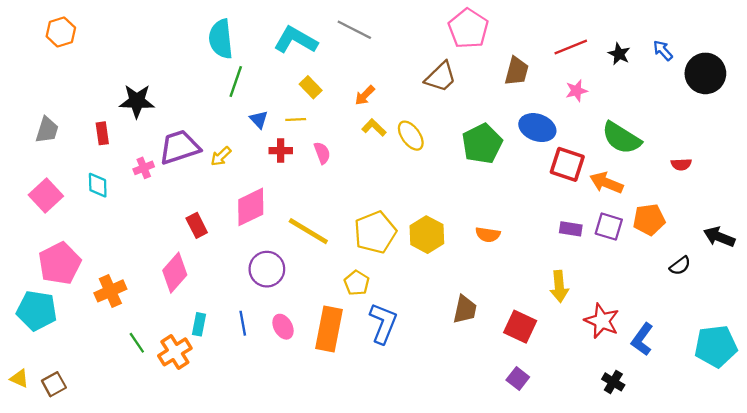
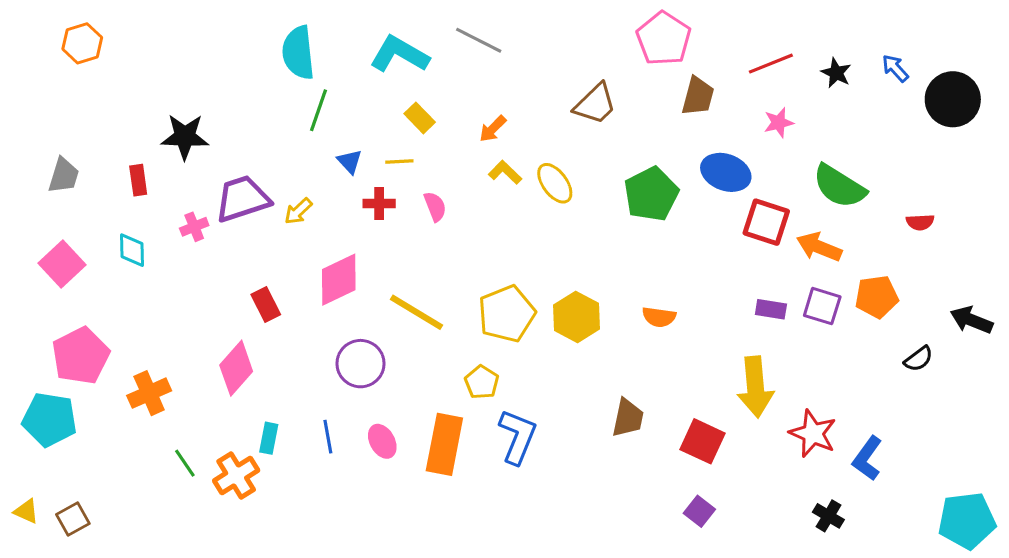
pink pentagon: (468, 29) -> (664, 39), moved
yellow arrow: (559, 286) -> (755, 387), size x1.4
cyan pentagon: (716, 346) -> (967, 521), moved

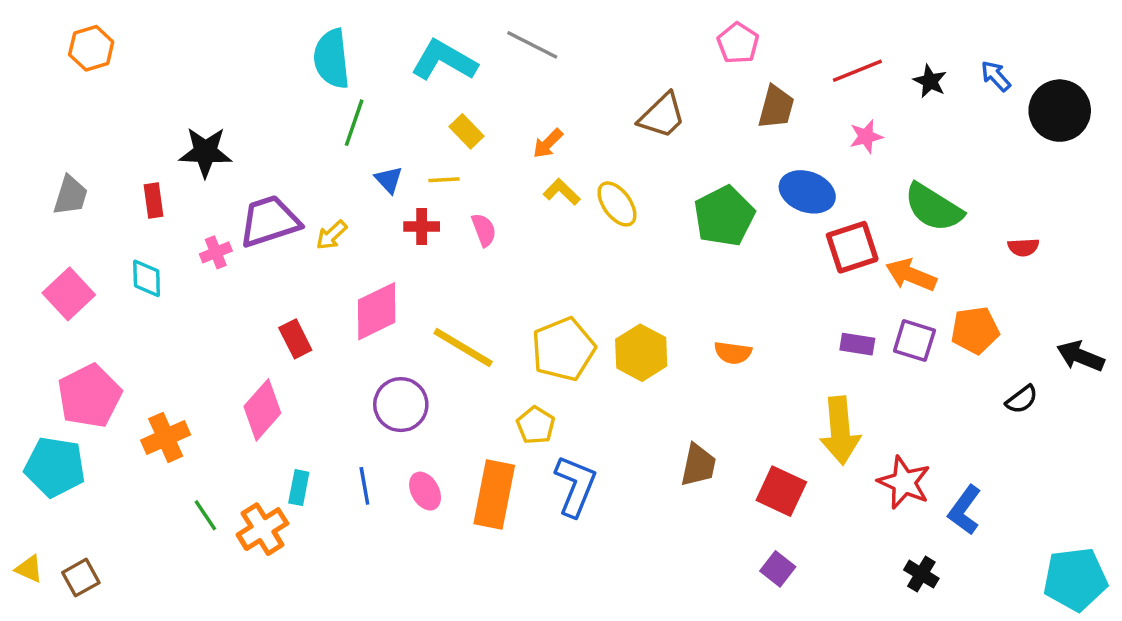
pink pentagon: (664, 39) -> (738, 43), size x0.7
red square: (766, 222) -> (852, 247), turned -36

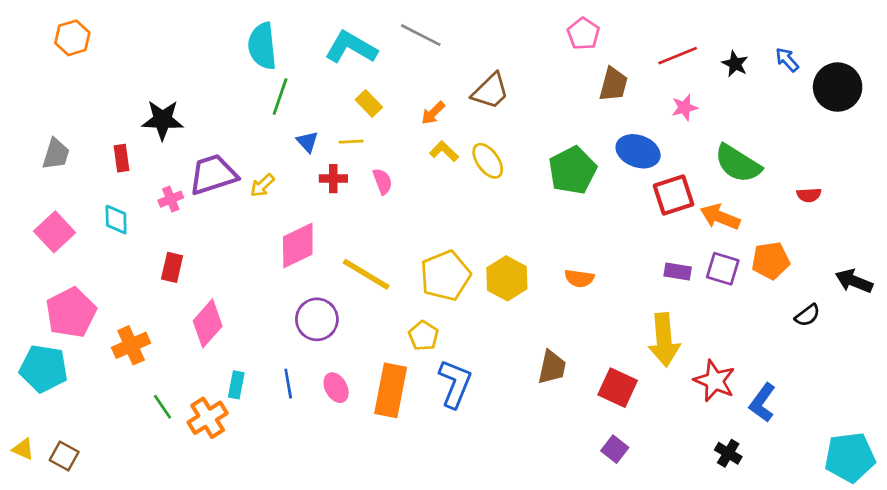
brown trapezoid: (662, 116) -> (490, 91), moved
red rectangle: (295, 339) -> (172, 267), moved, turned 40
brown square: (81, 578) -> (64, 456), turned -32

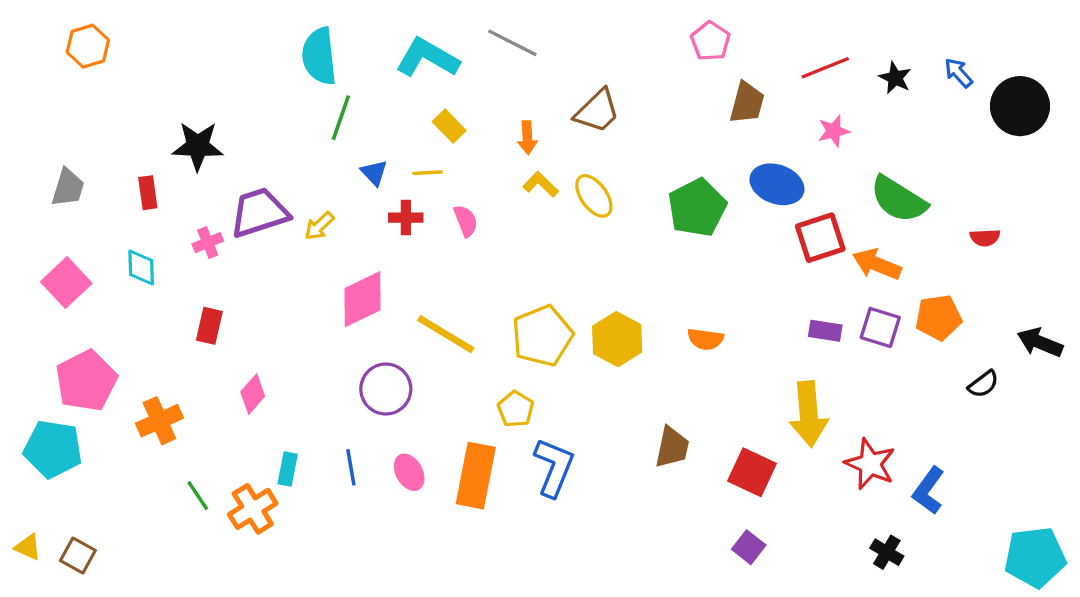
orange arrow: (433, 113) -> (527, 138), turned -48
pink diamond: (208, 323) -> (253, 394), size x0.7

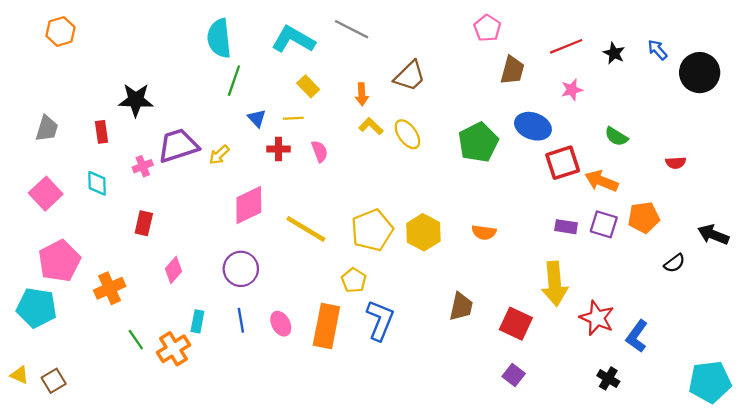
green semicircle: (898, 199) -> (616, 136), size x0.6
purple circle: (386, 389) -> (241, 269), moved
brown square: (78, 555) -> (54, 381), turned 30

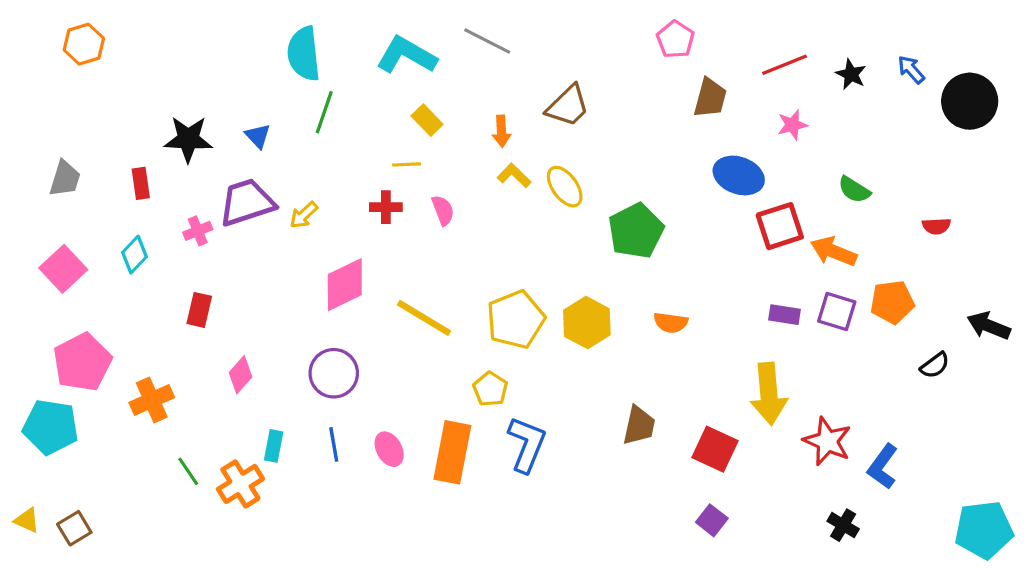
blue triangle: (257, 118) -> (258, 136), moved
green pentagon: (478, 142) -> (636, 231), moved
cyan diamond: (97, 183) -> (134, 255), turned 45

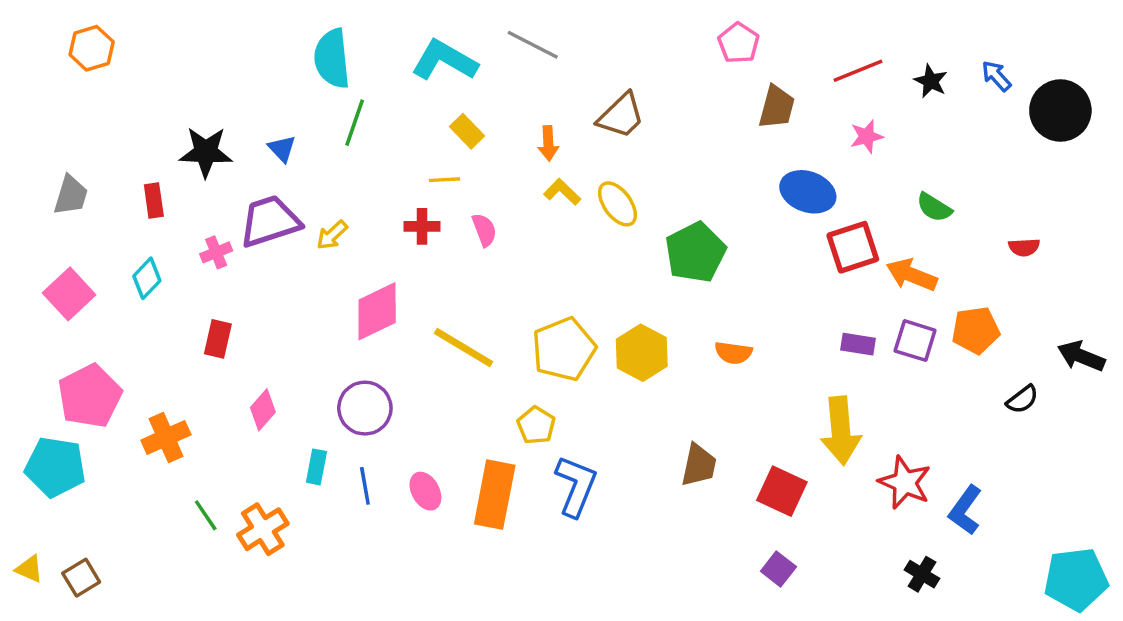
cyan rectangle: (274, 446) -> (316, 467), moved

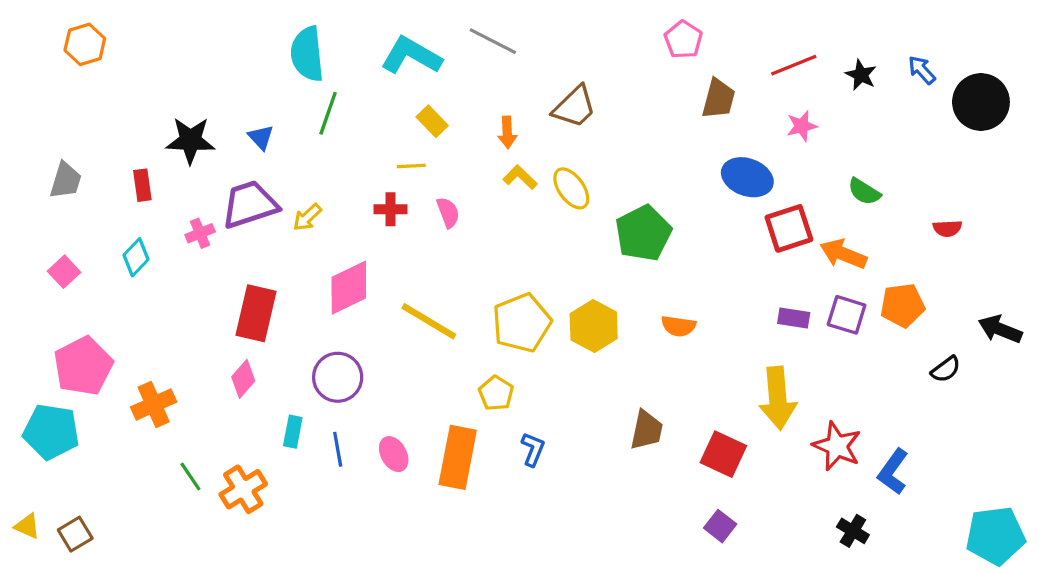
pink square: (69, 294) -> (64, 272), size x0.7
red rectangle: (218, 339) -> (256, 313), moved, size x1.6
blue L-shape: (576, 486) -> (533, 449), size x0.6

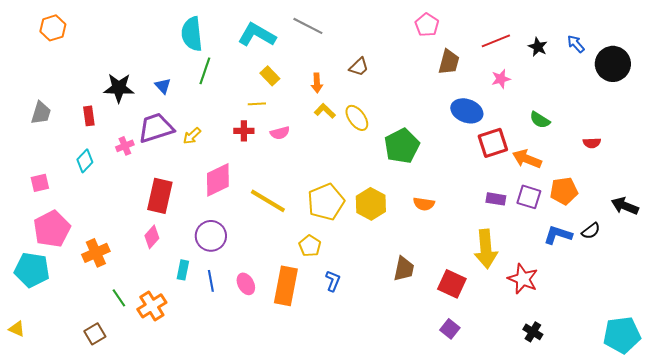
brown trapezoid: (575, 107) -> (359, 67), size x0.7
pink semicircle: (448, 212) -> (280, 133), turned 96
pink square: (64, 272) -> (40, 183), moved, turned 30
blue L-shape: (893, 472) -> (558, 235), moved, turned 72
brown square: (75, 534) -> (95, 334), moved

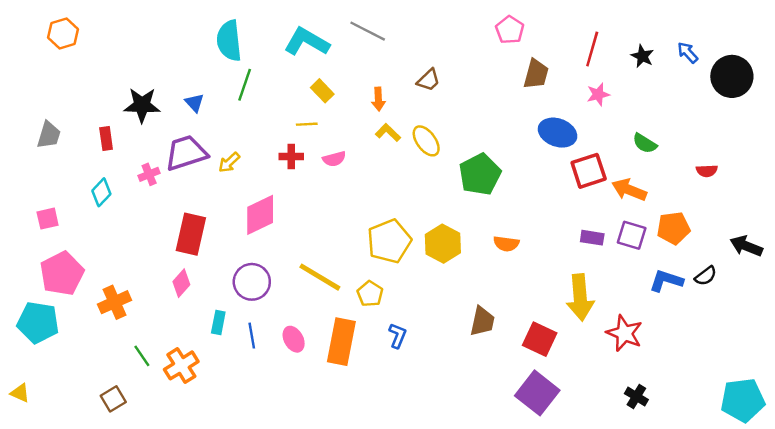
red line: (496, 41) -> (592, 49), turned -52
yellow line: (268, 201) -> (320, 277), moved
purple square: (450, 329) -> (537, 393), size x1.8

